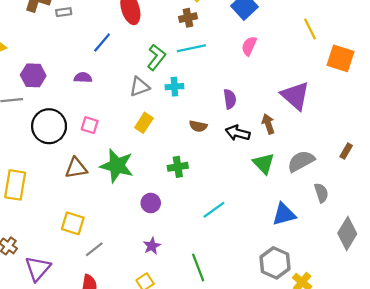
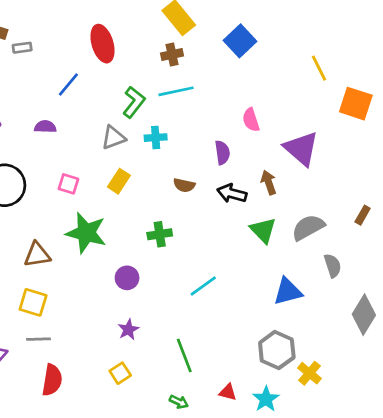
pink semicircle: (249, 46) -> (251, 120), moved, turned -42
pink square: (90, 125) -> (68, 184), moved
brown triangle: (76, 168) -> (37, 255), moved
gray line: (94, 249) -> (38, 339), moved, turned 36

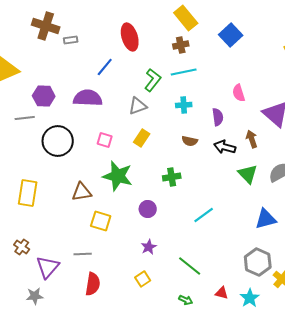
purple semicircle: (45, 127) -> (88, 98), size x1.8
cyan cross: (156, 138) -> (184, 105), moved
yellow square: (33, 302) -> (101, 221), moved
green line: (184, 355) -> (190, 266), turned -30

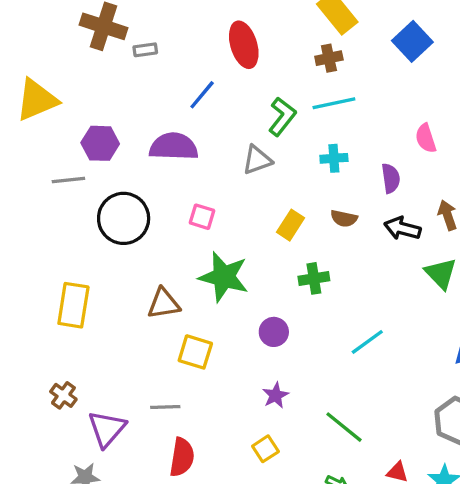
yellow rectangle: (142, 138) -> (291, 225), moved

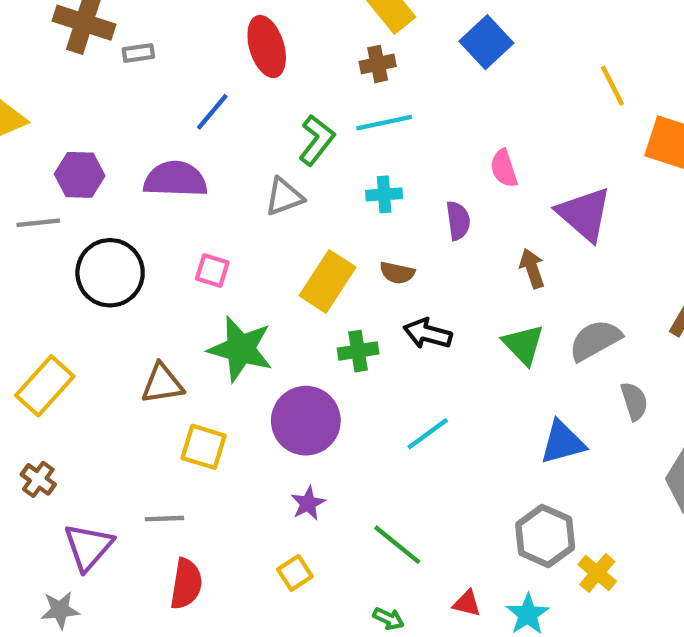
yellow rectangle: (291, 225) -> (328, 281), size x1.5
black arrow: (402, 228) -> (428, 334), moved
yellow rectangle: (73, 305) -> (45, 386), turned 33
purple circle: (274, 332) -> (306, 421), size x1.8
brown cross: (63, 395) -> (38, 479), moved

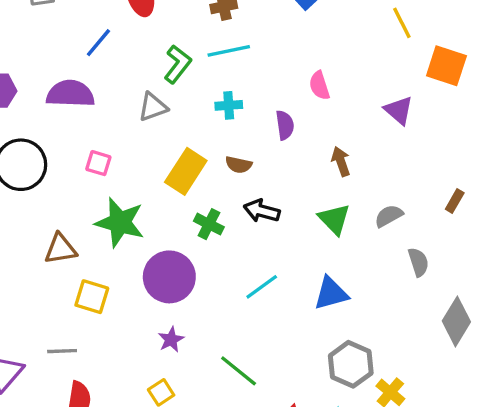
purple triangle: (584, 214) -> (399, 110), moved, size x0.7
gray semicircle: (595, 340) -> (389, 216), size x0.7
green cross: (358, 351) -> (209, 224), turned 36
blue triangle: (563, 442) -> (331, 293), moved

